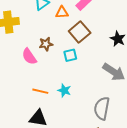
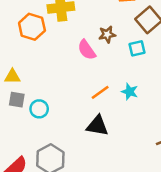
orange line: (40, 91) -> (100, 92), turned -49

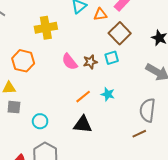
orange hexagon: (32, 27) -> (23, 61), moved
brown star: (107, 34) -> (90, 62), moved
cyan circle: (39, 109) -> (40, 121), moved

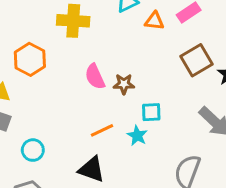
brown square: (120, 33) -> (197, 60), moved
cyan square: (112, 58) -> (151, 112), moved

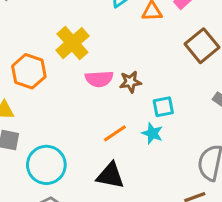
yellow cross: (73, 21) -> (72, 43), moved, turned -36
pink semicircle: (95, 77) -> (99, 79), turned -60
cyan circle: (33, 150) -> (46, 165), size x1.6

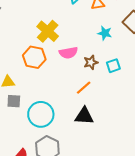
orange hexagon: (29, 71) -> (34, 57), moved
brown star: (130, 82) -> (91, 62), moved
cyan star: (152, 133) -> (105, 33), moved

